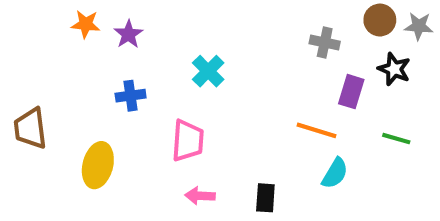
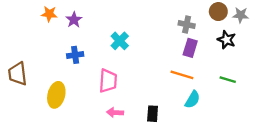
purple rectangle: (351, 92) -> (190, 48), moved

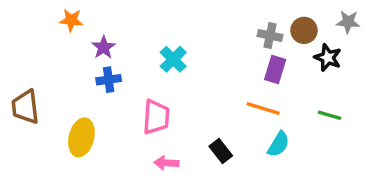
brown circle: (218, 12) -> (304, 30), moved
purple star: (74, 20) -> (104, 47), moved
black rectangle: (153, 114) -> (221, 151), moved, turned -42

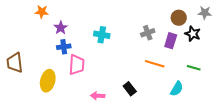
gray cross: (270, 35) -> (148, 33), moved, turned -32
cyan cross: (173, 59) -> (102, 35), turned -35
purple rectangle: (275, 69) -> (171, 41), moved
pink trapezoid: (156, 117) -> (77, 65), moved
cyan semicircle: (279, 144) -> (177, 89), moved

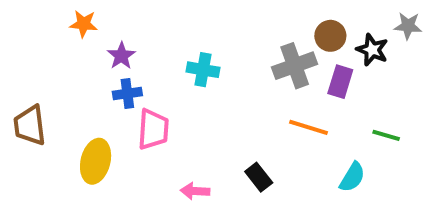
brown circle: (179, 18) -> (330, 36), moved
gray cross: (148, 33) -> (295, 66), size x1.5
black star: (193, 34) -> (372, 50), moved

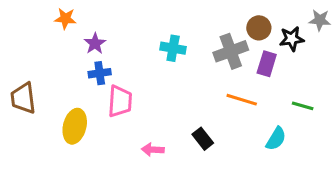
black star: (372, 50) -> (292, 39), turned -30
cyan cross: (203, 70) -> (173, 48), moved

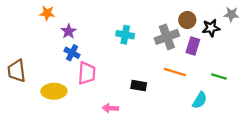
blue cross: (100, 73) -> (72, 53), turned 35
yellow ellipse: (75, 126) -> (54, 91), turned 75
black rectangle: (203, 139) -> (139, 86), moved, turned -42

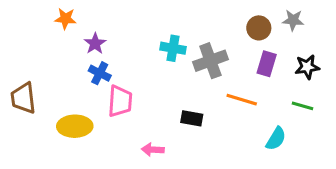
gray star: (231, 14) -> (293, 20), moved
black star: (211, 28) -> (307, 67), moved
gray cross: (167, 37) -> (210, 61), moved

